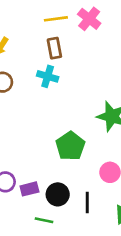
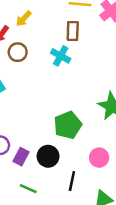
purple rectangle: (29, 189) -> (21, 157), turned -60
black circle: (58, 194) -> (48, 156), moved

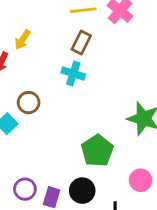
brown rectangle: (73, 31) -> (81, 43), turned 36
brown circle: (18, 52) -> (29, 103), moved

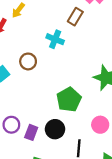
brown rectangle: (81, 43) -> (75, 17), moved
brown circle: (29, 103) -> (28, 61), moved

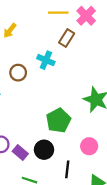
brown circle: (28, 61) -> (18, 73), moved
purple rectangle: (31, 132) -> (20, 152), turned -72

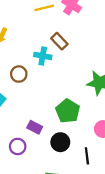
brown rectangle: (67, 38) -> (59, 41), moved, turned -63
purple rectangle: (20, 152) -> (35, 127), moved

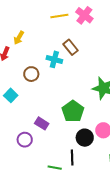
black circle: (60, 142) -> (85, 138), moved
black line: (87, 156) -> (72, 157), moved

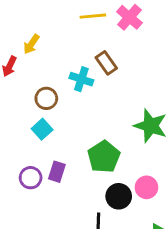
cyan square: (11, 95) -> (42, 129), moved
purple rectangle: (42, 123) -> (57, 172), turned 72
purple circle: (25, 140) -> (31, 178), moved

